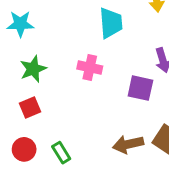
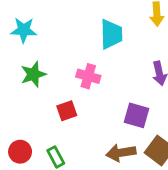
purple square: (140, 88) -> (136, 115), moved
red square: (30, 108) -> (67, 111), moved

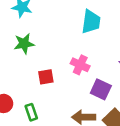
pink cross: (88, 76) -> (80, 65), moved

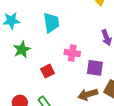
cyan trapezoid: (91, 22) -> (51, 23), moved

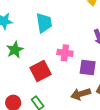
red square: (48, 71) -> (41, 71), size x1.5

